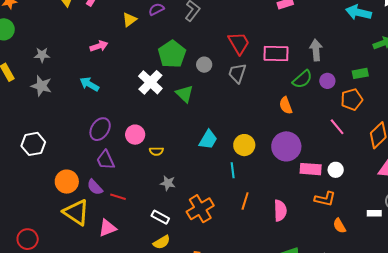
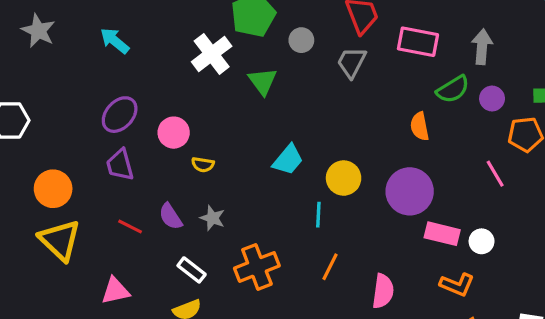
purple semicircle: (95, 187) -> (171, 216), moved
pink triangle: (107, 228) -> (115, 291), moved

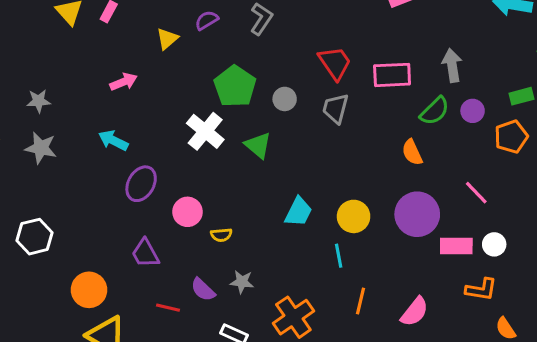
purple ellipse: (120, 115) -> (141, 184), moved
pink line: (495, 174) -> (476, 193), moved
pink semicircle: (383, 291) -> (415, 312), turned 44

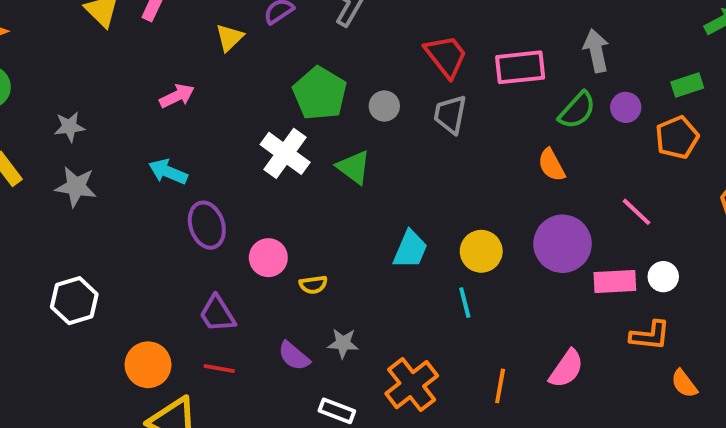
purple ellipse: (141, 184) -> (207, 225), turned -44
orange line: (360, 301) -> (500, 386), moved
red line: (168, 308) -> (219, 369), moved

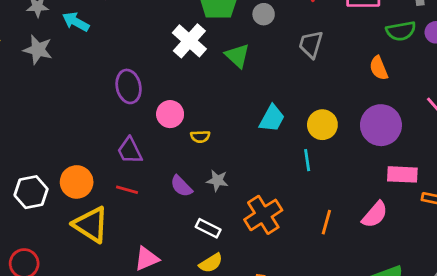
green semicircle: (577, 110) -> (401, 31), turned 32
gray trapezoid: (450, 114) -> (311, 44), moved
cyan arrow: (168, 172) -> (76, 22), moved
pink rectangle: (615, 282) -> (402, 174), moved
white hexagon: (74, 301) -> (31, 192), moved

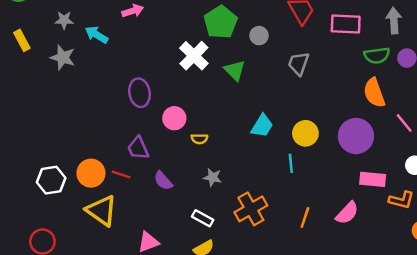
orange semicircle: (379, 68) -> (374, 93), moved, size x1.4
purple semicircle: (181, 186) -> (163, 181), moved
red line: (127, 190) -> (121, 174), moved

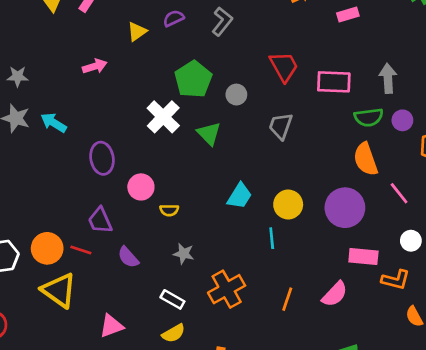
cyan arrow: (97, 35) -> (54, 123), moved

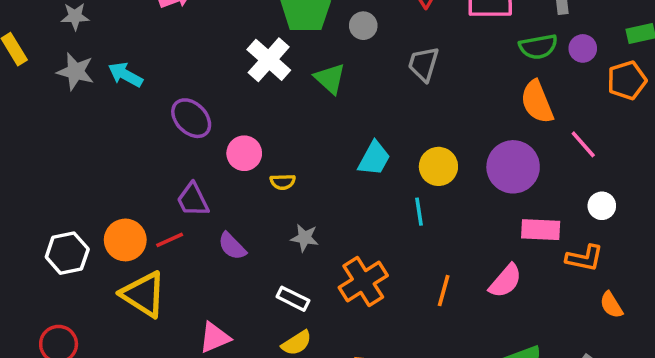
purple ellipse: (102, 158) -> (191, 118), turned -32
red line: (81, 250) -> (170, 240), turned -40

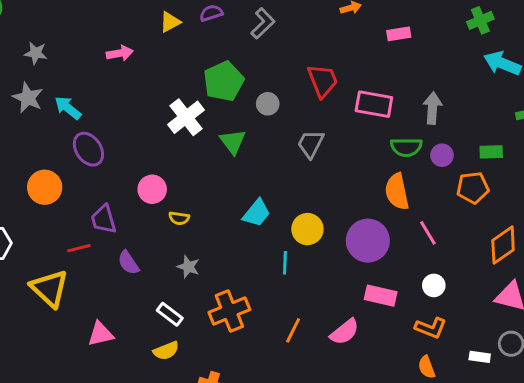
purple ellipse: (191, 118) -> (88, 149), moved
orange circle: (125, 240) -> (45, 187), moved
orange L-shape: (584, 258) -> (431, 328), moved

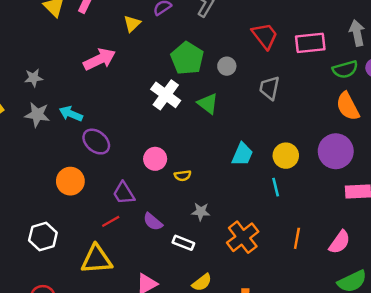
pink arrow: (120, 53) -> (100, 59), size x1.5
yellow triangle: (49, 288) -> (97, 259), turned -32
white rectangle: (170, 314) -> (183, 243), moved
pink semicircle: (345, 332) -> (340, 242), moved

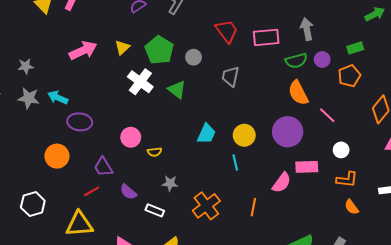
yellow triangle: (132, 24) -> (122, 48), moved
purple ellipse: (96, 142) -> (80, 122), turned -35
pink semicircle: (340, 242) -> (282, 183), moved

